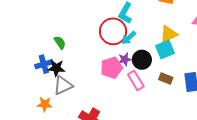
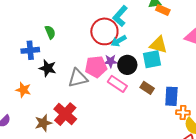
yellow triangle: (169, 34) -> (158, 45), turned 30
black star: (56, 68) -> (48, 68), moved
pink rectangle: (136, 80) -> (117, 84), turned -36
gray triangle: (63, 85) -> (78, 78), moved

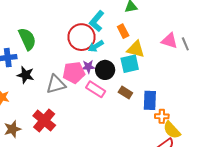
orange rectangle: (163, 10) -> (123, 31), moved, turned 40
green semicircle: (50, 32) -> (27, 39), size x1.6
brown star: (43, 123) -> (12, 129), moved

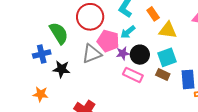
red circle: (81, 37) -> (90, 17), moved
cyan square: (130, 64) -> (167, 57), moved
pink pentagon: (74, 73) -> (108, 41), moved, turned 30
gray triangle: (56, 84) -> (92, 54), moved

